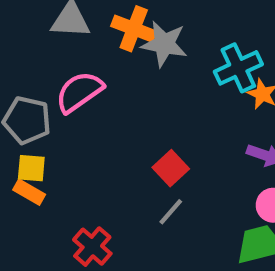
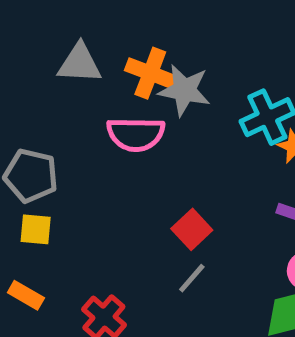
pink semicircle: (79, 92) -> (136, 134), moved, turned -144
orange rectangle: (29, 192) -> (26, 295), moved

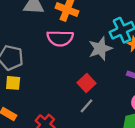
gray star: (184, 90) -> (100, 49), moved, turned -30

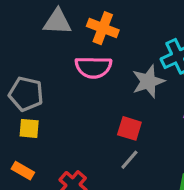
red square: (86, 83) -> (129, 128), turned -30

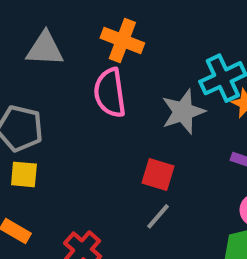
gray triangle: (57, 22) -> (45, 49), moved
pink semicircle: (93, 67) -> (110, 93), turned 81

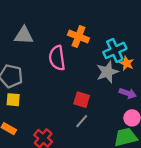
orange cross: (122, 40) -> (78, 37), moved
gray star: (183, 112) -> (107, 72), moved

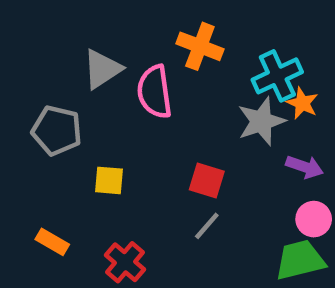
gray triangle: (24, 35) -> (102, 69), moved, turned -36
yellow square: (13, 100) -> (109, 180), moved

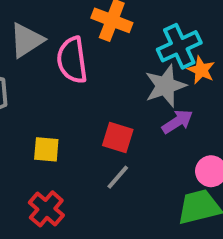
purple arrow: (305, 167) -> (177, 122), moved, turned -52
yellow square: (109, 180) -> (46, 149), moved

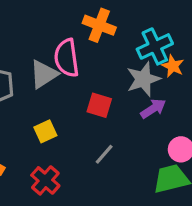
gray triangle: (26, 40) -> (44, 74), moved
red square: (118, 137) -> (99, 105), moved
yellow square: (46, 149) -> (45, 131), turned -30

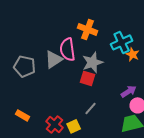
gray star: (143, 79) -> (93, 62), moved
purple arrow: (153, 109) -> (129, 91), moved
yellow square: (45, 131) -> (74, 126), moved

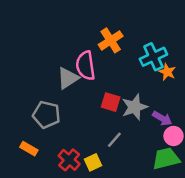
orange cross: (88, 29) -> (111, 40), turned 36
gray star: (93, 62) -> (135, 107), moved
gray pentagon: (25, 66) -> (47, 115), moved
purple arrow: (129, 91) -> (162, 118), turned 63

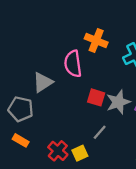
orange cross: (111, 40) -> (96, 41), turned -35
gray triangle: (68, 78) -> (43, 82), moved
gray pentagon: (47, 115) -> (21, 109), moved

